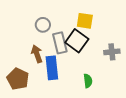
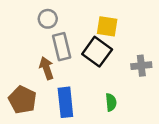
gray circle: (43, 25) -> (48, 19), moved
gray rectangle: (60, 43) -> (62, 47), moved
blue rectangle: (52, 68) -> (65, 102), moved

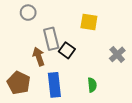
gray circle: (48, 19) -> (28, 13), moved
black square: (97, 52) -> (67, 50), moved, size x0.7
gray cross: (141, 66) -> (117, 54), turned -35

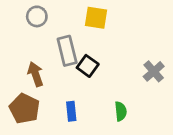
yellow square: (89, 22) -> (96, 18), moved
brown arrow: (39, 57) -> (35, 74), moved
blue rectangle: (54, 85) -> (71, 111), size x0.6

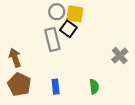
gray circle: (37, 16) -> (57, 12), moved
black square: (88, 66) -> (68, 29), moved
brown arrow: (35, 74) -> (15, 58), moved

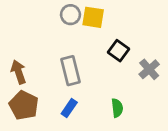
black square: (68, 29) -> (118, 51), moved
gray rectangle: (52, 40) -> (70, 71), moved
blue rectangle: (56, 87) -> (69, 108), turned 40

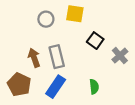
gray circle: (70, 15) -> (46, 19), moved
brown arrow: (18, 72) -> (34, 58), moved
blue rectangle: (69, 108) -> (56, 87), size x1.5

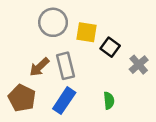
yellow square: (75, 14) -> (87, 32), moved
gray circle: (46, 19) -> (53, 22), size x1.5
brown arrow: (34, 58) -> (39, 67), turned -114

